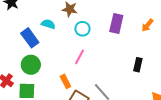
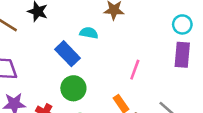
purple rectangle: (116, 23) -> (182, 55), moved
cyan circle: (82, 29) -> (182, 24), moved

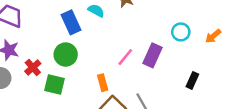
purple rectangle: (182, 55) -> (152, 55), moved

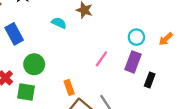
blue rectangle: (71, 22) -> (14, 34), moved
purple rectangle: (152, 55) -> (133, 62), moved
pink line: (125, 57) -> (101, 59), moved

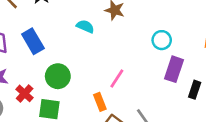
cyan circle: (136, 37) -> (162, 40), moved
pink line: (101, 59) -> (117, 79), moved

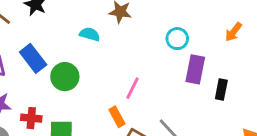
green circle: (58, 76) -> (65, 77), moved
red cross: (25, 93) -> (31, 118), turned -30

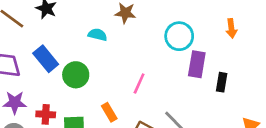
orange arrow: (234, 32) -> (231, 28), turned -42
cyan circle: (177, 39) -> (179, 36), size x1.4
orange rectangle: (117, 117) -> (109, 112), moved

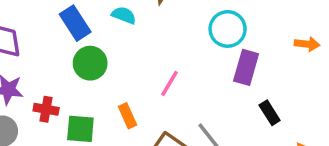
orange arrow: (231, 28) -> (307, 44), moved, turned -84
blue rectangle: (46, 59) -> (75, 23), moved
black rectangle: (222, 82) -> (270, 113), moved, turned -48

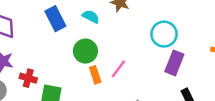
green circle: (90, 63) -> (85, 51), moved
orange rectangle: (127, 116) -> (95, 75), moved

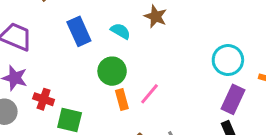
cyan circle: (164, 34) -> (228, 60), moved
purple rectangle: (174, 63) -> (233, 99), moved

